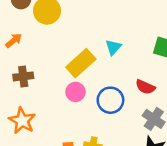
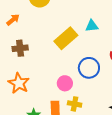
cyan triangle: (113, 47) -> (92, 26), turned 40
pink circle: (75, 92) -> (65, 83), moved

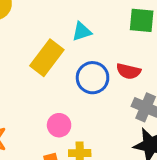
blue circle: (89, 68) -> (93, 78), moved

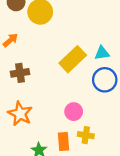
cyan triangle: (82, 32) -> (102, 53), moved

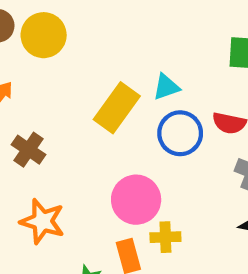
brown cross: (20, 73) -> (29, 150), turned -36
pink circle: (74, 112) -> (136, 200), size x1.5

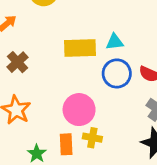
yellow rectangle: (117, 108) -> (80, 48), turned 40

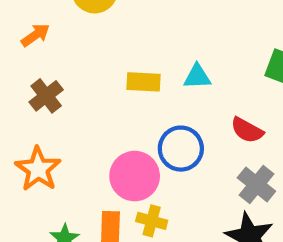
yellow rectangle: (80, 48) -> (143, 82), size x0.7
blue circle: (117, 73) -> (181, 149), moved

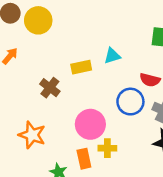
brown cross: (46, 96) -> (50, 88), moved
blue circle: (181, 149) -> (130, 102), moved

